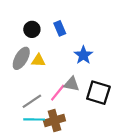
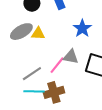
gray ellipse: (21, 58) -> (21, 32), turned 30

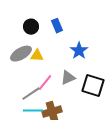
gray triangle: (71, 57) -> (68, 78), turned -35
pink line: (57, 65) -> (45, 83), moved

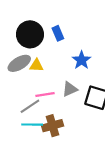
black circle: (31, 27) -> (30, 34), size x1.6
pink line: (45, 83) -> (45, 94), turned 42

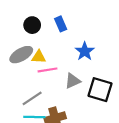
black circle: (30, 34) -> (32, 25), size x0.6
pink line: (45, 94) -> (47, 70), moved

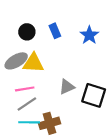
blue star: (85, 51) -> (89, 35), moved
yellow triangle: (39, 57) -> (33, 63), size x1.5
pink line: (47, 70) -> (25, 89), moved

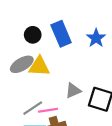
blue rectangle: (55, 31) -> (61, 34), size x1.6
pink line: (25, 89) -> (48, 110), moved

